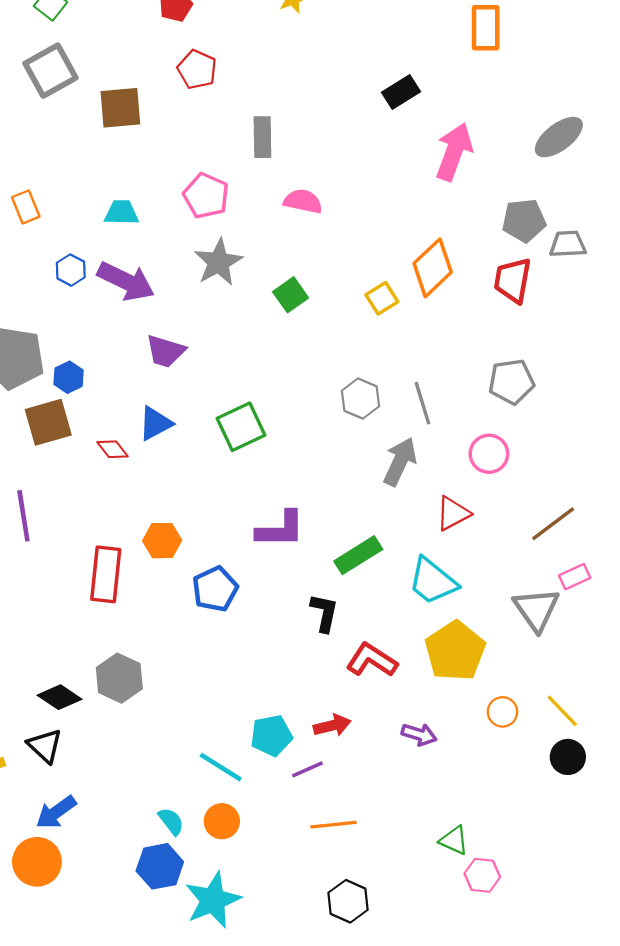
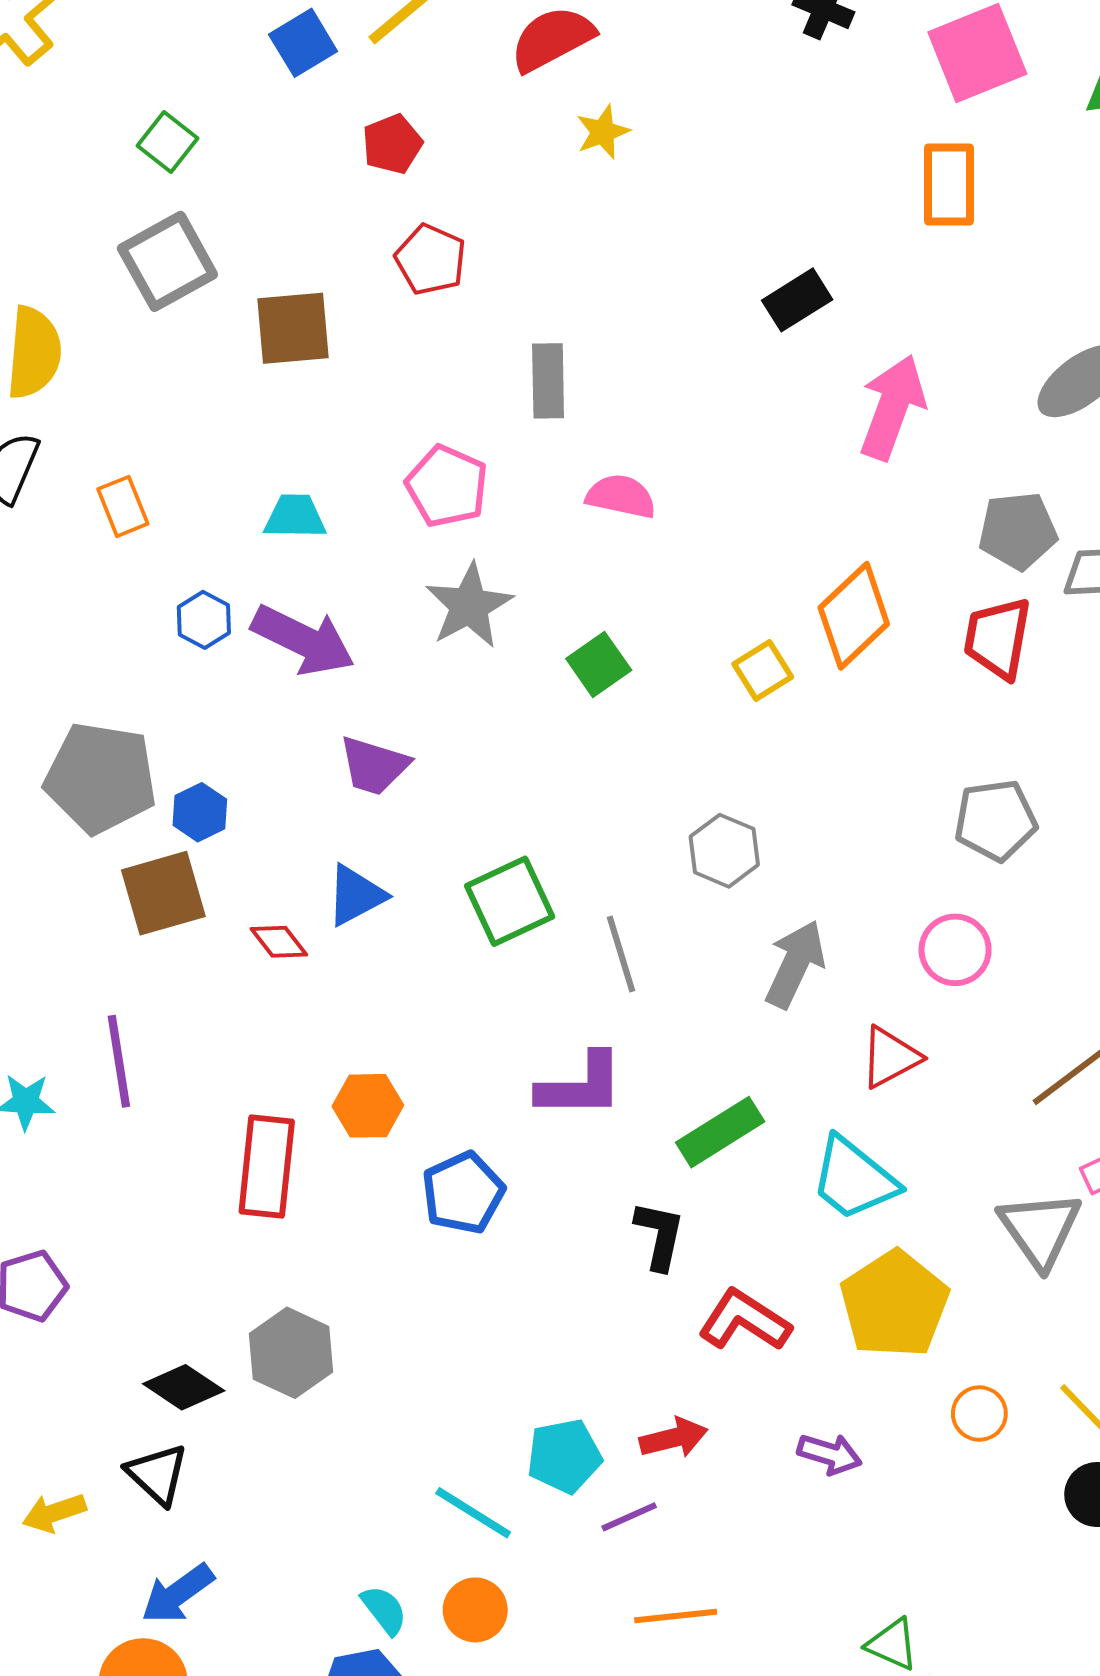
gray line: (422, 403) -> (621, 954), moved

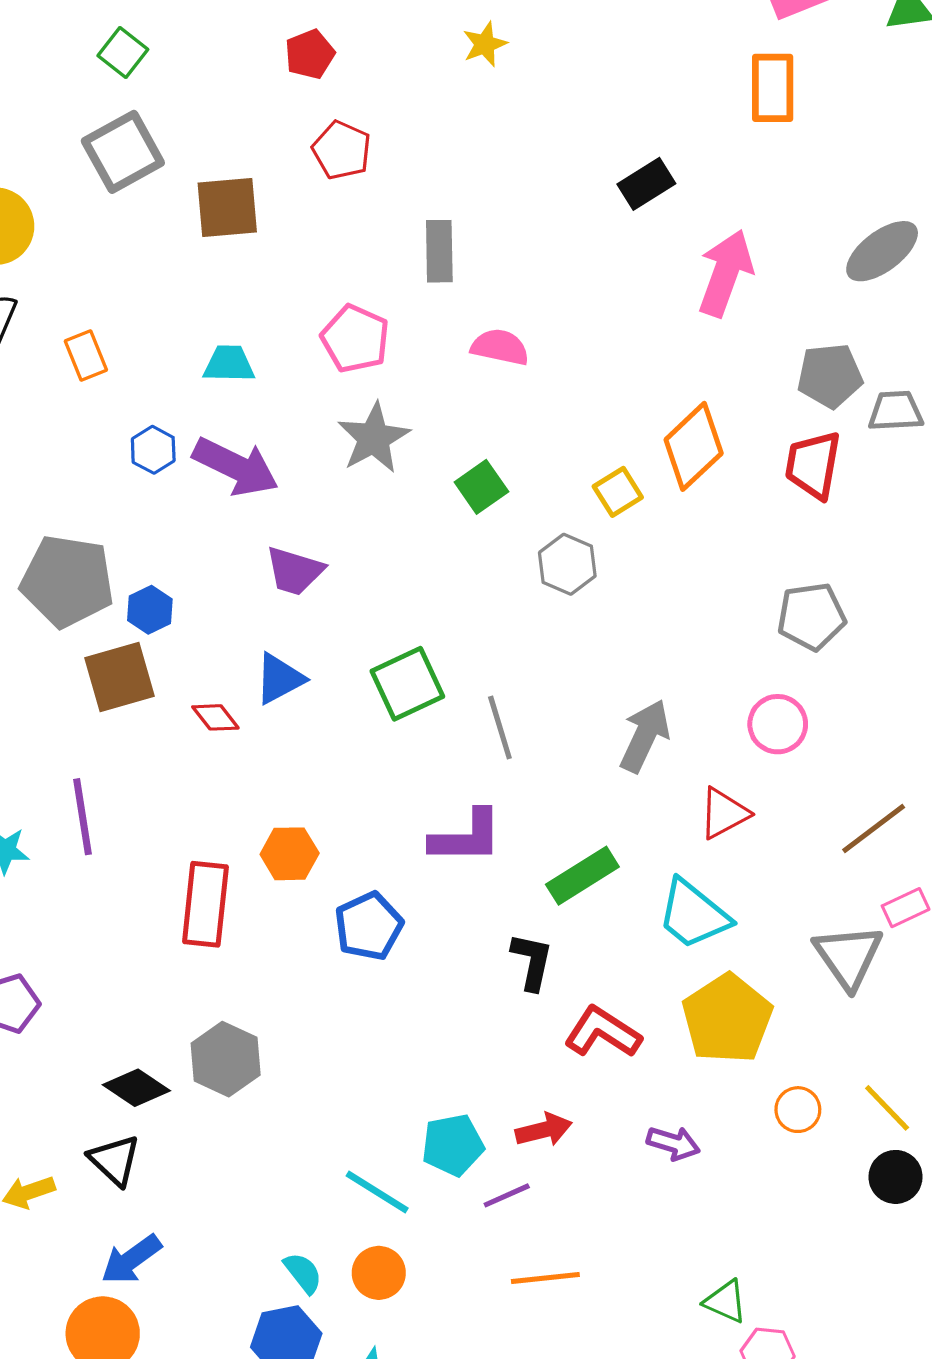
gray hexagon: (724, 851) -> (567, 564), moved

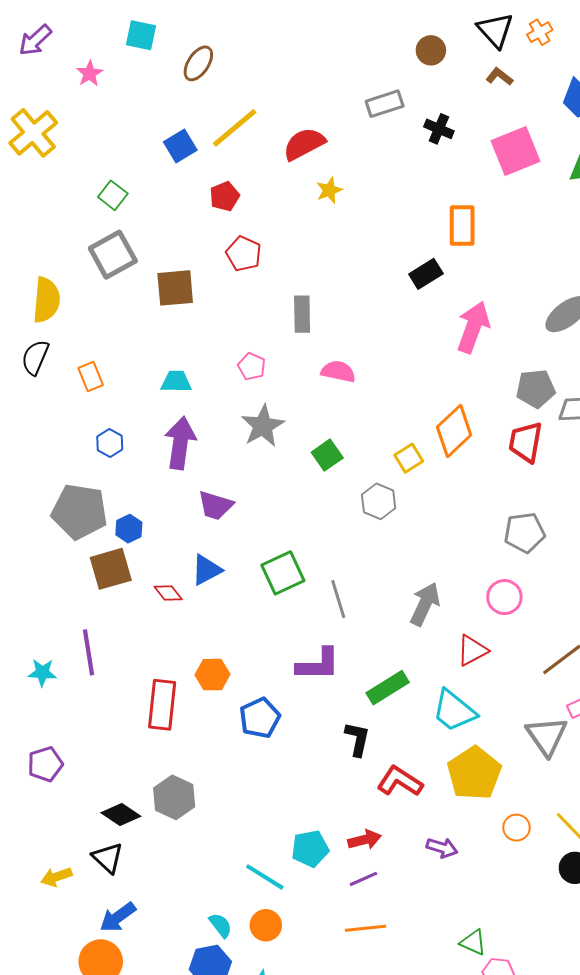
orange rectangle: (773, 88) -> (462, 226), moved
pink pentagon: (355, 339) -> (252, 366), size x0.7
blue hexagon: (153, 450) -> (110, 443), moved
purple arrow: (236, 467) -> (180, 443), turned -108
purple line: (507, 1195) -> (363, 879), moved

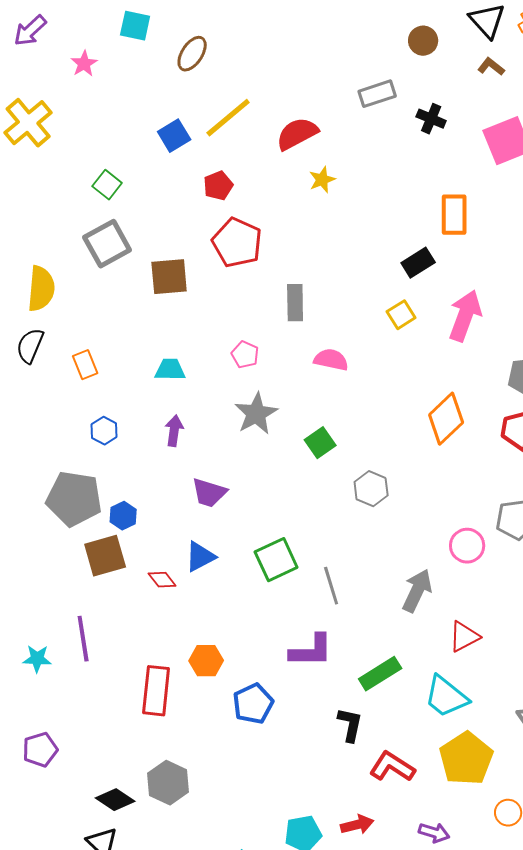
red pentagon: (244, 254) -> (237, 243), size x1.4
purple arrow: (180, 443) -> (174, 431), size x0.6
yellow square: (409, 458) -> (401, 315), moved
pink circle: (504, 597) -> (467, 546), moved

